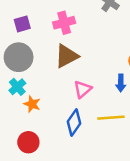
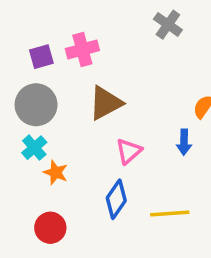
pink cross: (64, 23) -> (82, 50), moved
yellow line: (111, 118) -> (170, 213), moved

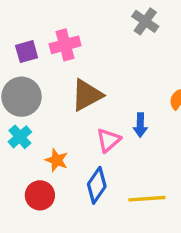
blue arrow: (184, 142) -> (140, 125), moved
orange star: (56, 172) -> (57, 160), moved
red circle: (50, 228) -> (40, 195), moved

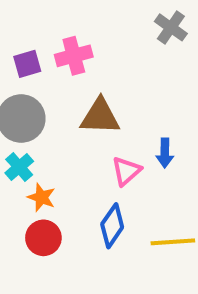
brown triangle: (87, 95) -> (100, 116), turned 30
orange star: (57, 160) -> (41, 197), moved

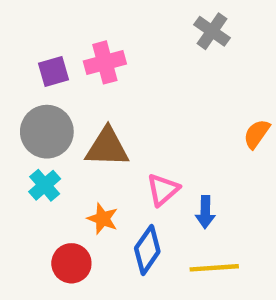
brown triangle: (100, 116) -> (107, 147), moved
blue arrow: (165, 153) -> (205, 212), moved
orange star: (41, 197) -> (103, 219), moved

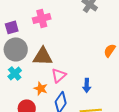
purple square: (54, 71) -> (12, 27), moved
pink triangle: (163, 190) -> (59, 75), moved

